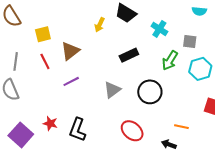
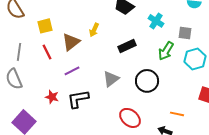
yellow arrow: (100, 25) -> (94, 30), moved
red star: (50, 123) -> (52, 97), moved
black L-shape: (78, 130) -> (78, 99), moved, turned 60

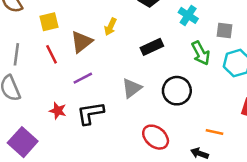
green arrow: (166, 51) -> (201, 53), turned -60

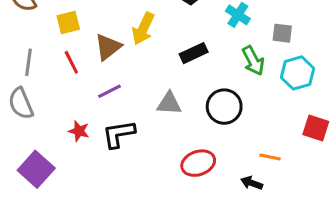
yellow arrow: (110, 27) -> (143, 29), size x1.5
gray triangle: (132, 88) -> (169, 103), turned 40
red ellipse: (156, 137) -> (198, 163), turned -60

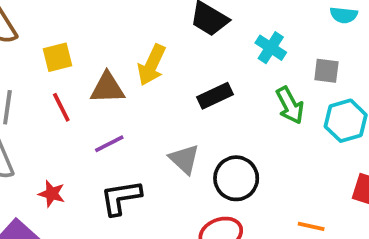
brown triangle: (108, 47) -> (107, 88), turned 36
gray triangle: (169, 103) -> (184, 159), turned 40
black circle: (224, 107) -> (236, 178), moved
red star: (79, 131) -> (52, 194), moved

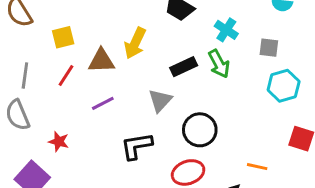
green arrow: (290, 105) -> (219, 64), moved
red line: (61, 107) -> (66, 75), turned 60
gray triangle: (184, 159) -> (160, 100), moved, turned 30
black L-shape: (121, 198) -> (137, 146), moved

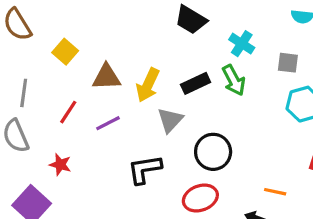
yellow square: (63, 37) -> (65, 52), turned -35
yellow arrow: (135, 43) -> (148, 85), moved
red line: (66, 75) -> (68, 112), moved

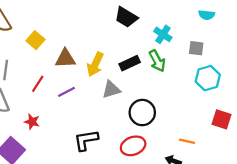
gray triangle: (170, 120) -> (111, 90), turned 30
black L-shape: (145, 169) -> (86, 140), moved

